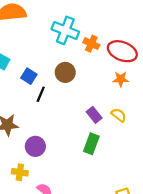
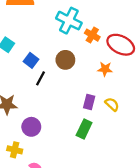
orange star: (121, 79) -> (105, 69), moved
purple rectangle: (94, 115) -> (89, 102), turned 48

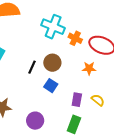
blue square: (31, 60) -> (51, 86), moved
black line: (41, 78) -> (32, 67), moved
purple circle: (31, 127) -> (35, 121), moved

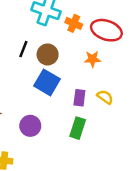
black line: (32, 67) -> (23, 49), moved
blue square: (51, 86) -> (47, 82), size x1.5

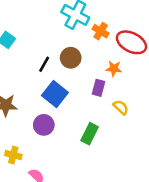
black line: (23, 49) -> (44, 64), moved
blue square: (47, 82) -> (55, 94), moved
purple rectangle: (79, 98) -> (98, 88), moved

